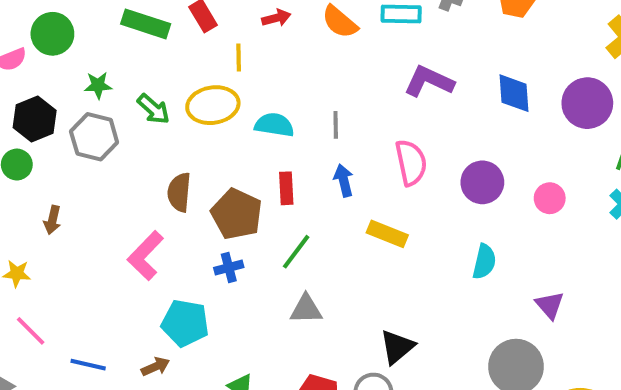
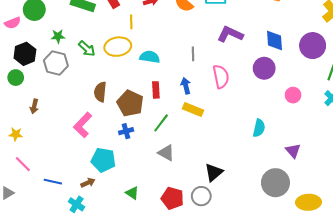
gray line: (336, 125) -> (193, 54), moved
purple circle: (482, 182) -> (264, 68), moved
yellow rectangle: (387, 234) -> (193, 109), moved
gray triangle: (306, 309) -> (166, 153), turned 30

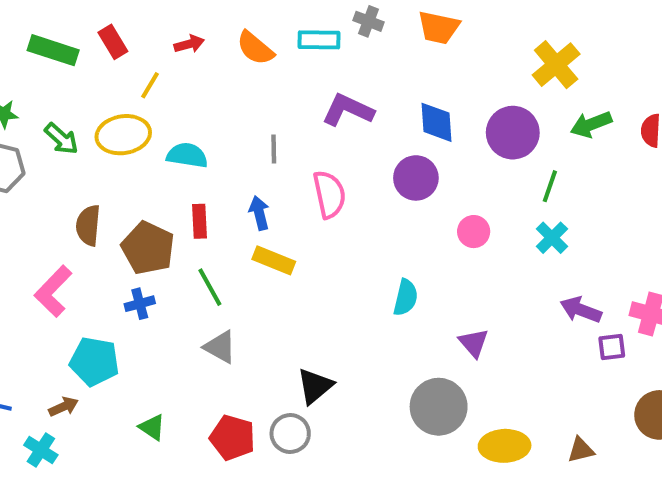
yellow line: (131, 22) -> (150, 85), turned 32
green line: (161, 123) -> (210, 287), turned -66

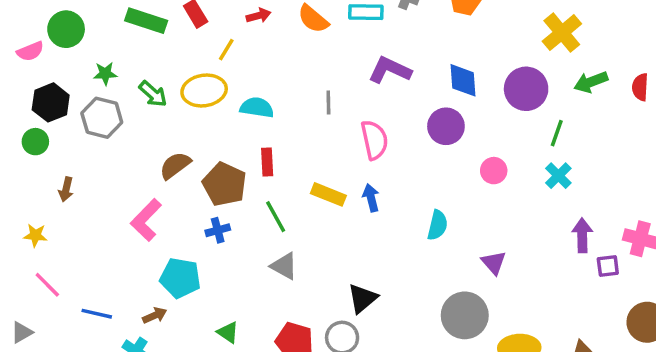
blue arrow: (259, 213) -> (371, 198), moved
brown semicircle: (88, 225) -> (175, 165), turned 48
purple arrow: (581, 310) -> (582, 235), turned 68

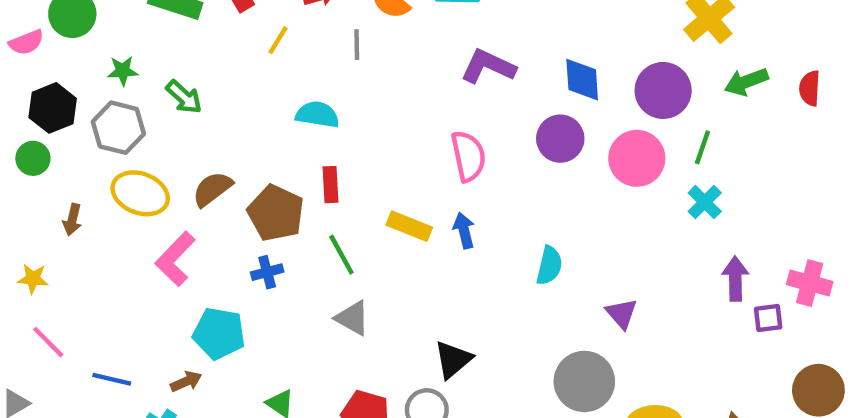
yellow ellipse: (204, 91) -> (140, 193), moved, turned 30
gray line: (328, 102) -> (357, 45), moved
pink circle: (494, 171) -> (637, 158), moved, size x1.6

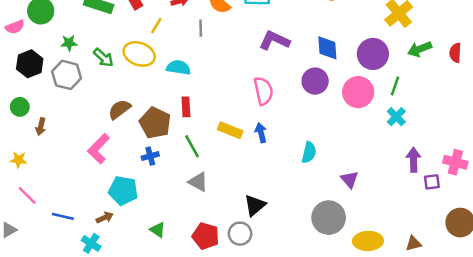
green circle: (33, 158) -> (20, 107), moved
yellow ellipse: (140, 193) -> (139, 54), moved

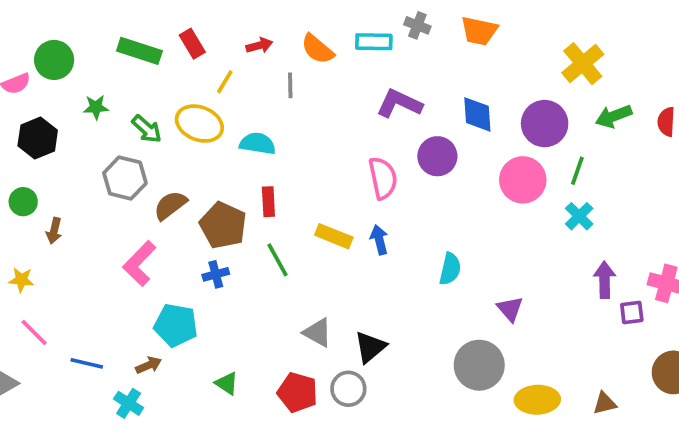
gray hexagon: (67, 75) -> (125, 178), moved
purple circle: (315, 81) -> (437, 156), moved
gray triangle: (198, 182) -> (317, 332), moved

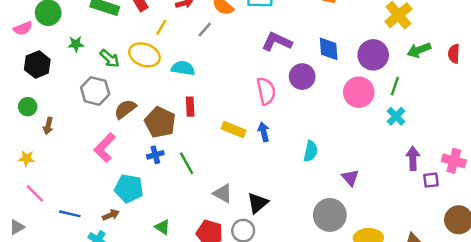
gray line: (290, 85) -> (205, 30), turned 42
green line: (278, 260) -> (187, 163), moved

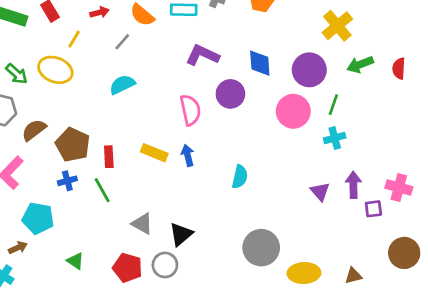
cyan semicircle: (183, 68) -> (122, 85), moved, turned -35
red rectangle: (190, 107) -> (109, 157), moved
cyan cross: (396, 116) -> (335, 138), turned 30
purple triangle: (350, 178) -> (320, 191), moved

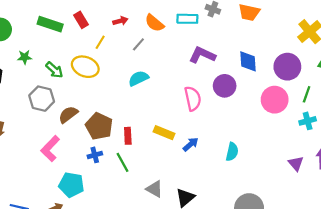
blue arrow: (188, 155) -> (191, 144), moved, turned 63

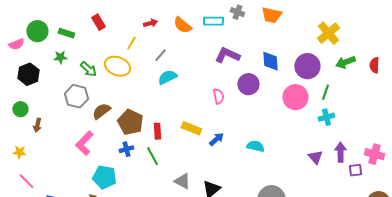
red rectangle: (81, 20) -> (98, 22), moved
green rectangle: (50, 24) -> (66, 33), moved, size x0.7
gray line: (138, 44) -> (160, 55), moved
pink semicircle: (193, 99) -> (218, 96), size x0.7
cyan semicircle: (232, 152) -> (255, 146), turned -90

